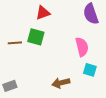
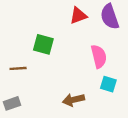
red triangle: (43, 13) -> (78, 15), moved
brown line: (15, 43) -> (18, 68), moved

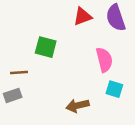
gray rectangle: (12, 103) -> (13, 95), moved

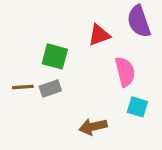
red triangle: (83, 16) -> (99, 35), moved
gray rectangle: (13, 95) -> (50, 89), moved

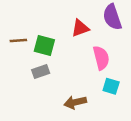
brown line: (23, 87) -> (18, 41), moved

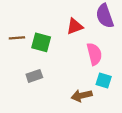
gray rectangle: (41, 71) -> (34, 76), moved
brown arrow: (75, 102) -> (82, 96), moved

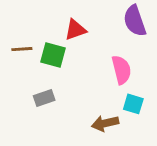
red triangle: (75, 26) -> (75, 30), moved

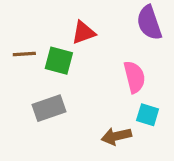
gray rectangle: (44, 98) -> (49, 108), size x1.4

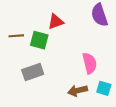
pink semicircle: (134, 77) -> (90, 63), moved
cyan square: (148, 115) -> (104, 88), moved

